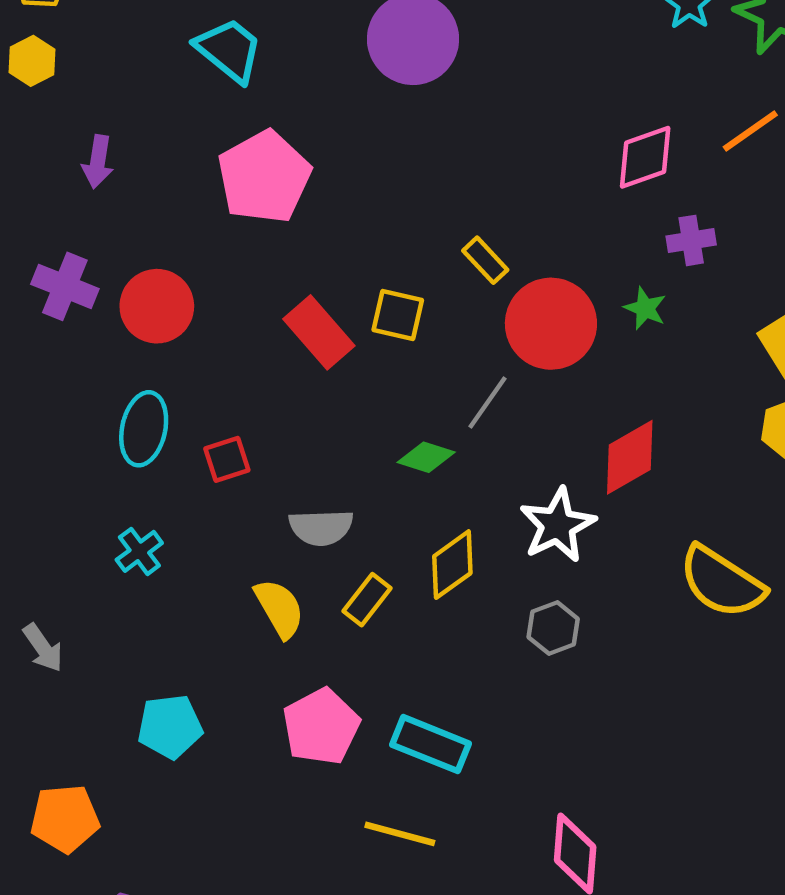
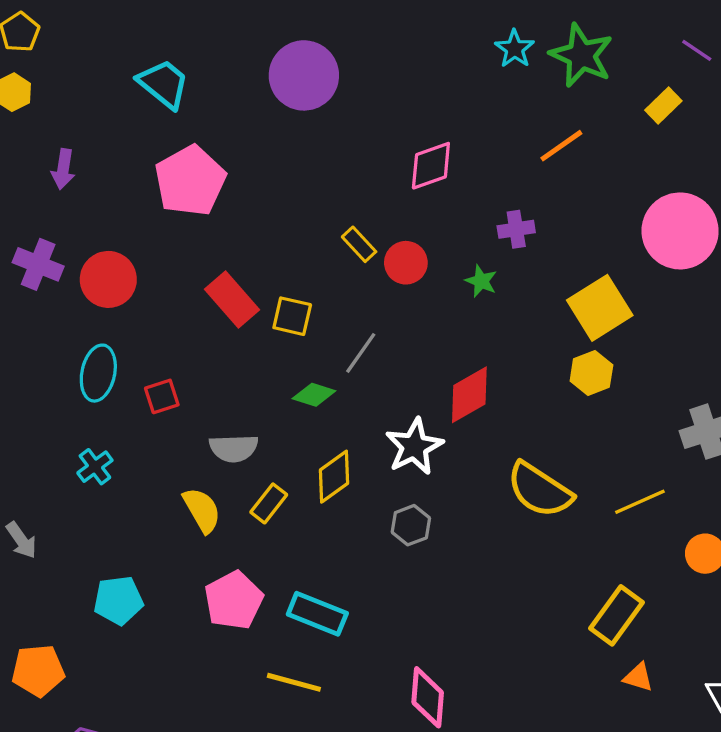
pink diamond: (645, 157) -> (431, 166), moved
yellow square: (398, 315) -> (292, 316), moved
red circle: (551, 324) -> (406, 263), moved, size x0.6

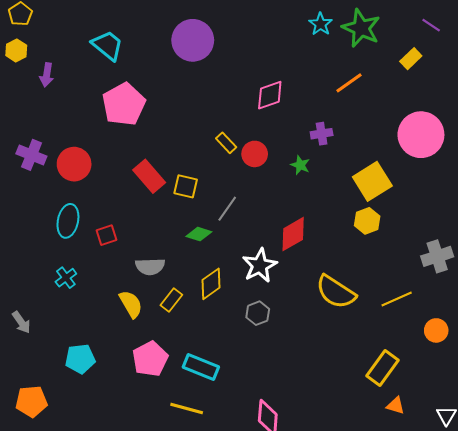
purple arrow: (63, 169) -> (47, 75), moved

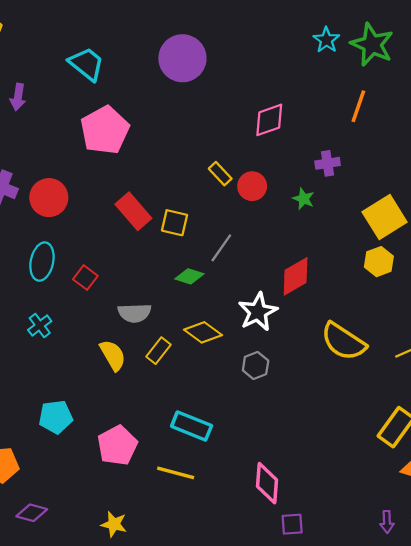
orange line: (349, 83) -> (358, 106), turned -36
red square: (107, 235) -> (85, 278), turned -35
yellow diamond: (211, 284) -> (203, 332), turned 72
pink pentagon: (150, 359) -> (117, 445), moved

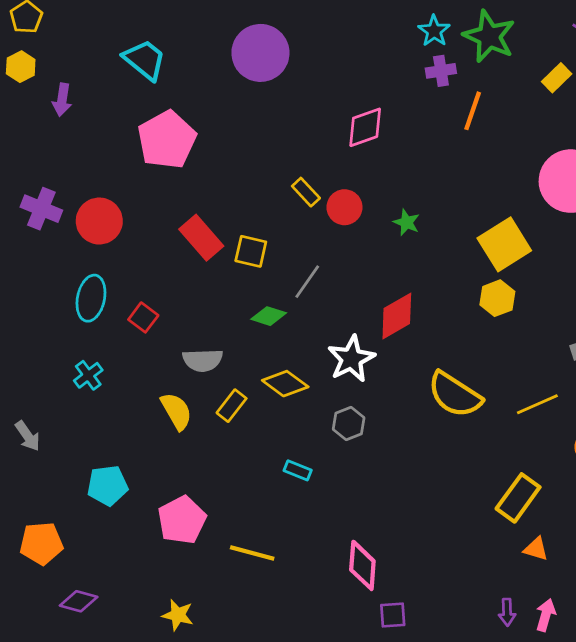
purple cross: (328, 163) -> (441, 71), moved
cyan rectangle: (192, 426) -> (298, 470), moved, size x0.6

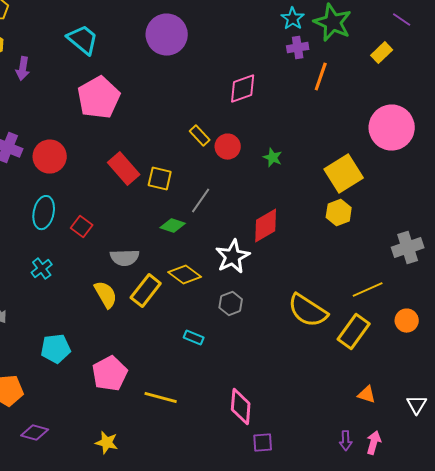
yellow semicircle: (455, 395) -> (308, 311), moved
yellow rectangle: (232, 406) -> (146, 291), size x1.4
yellow rectangle: (518, 498) -> (354, 332), moved

